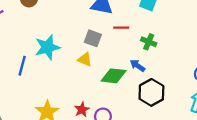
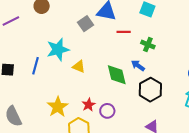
gray square: (93, 38) -> (86, 24), moved, turned 35
yellow triangle: (85, 59) -> (79, 67), moved
green diamond: (114, 76) -> (117, 75), turned 70

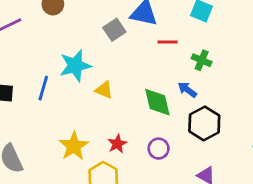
purple circle: (107, 111) -> (159, 149), moved

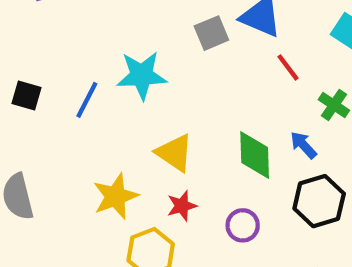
red line: (168, 42) -> (288, 67), turned 42
yellow triangle: (104, 90) -> (175, 153), moved, size x1.4

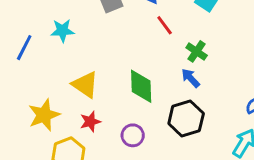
cyan star: (142, 75) -> (62, 31), size x0.7
blue arrow: (303, 145) -> (191, 78), moved

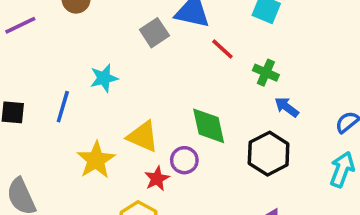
blue arrow: (191, 78) -> (287, 107), moved
yellow star: (44, 115) -> (96, 160), moved
purple circle: (133, 135) -> (184, 160), moved

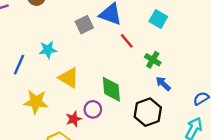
yellow triangle: (143, 136) -> (69, 78), moved
yellow star: (96, 160) -> (36, 102), turned 30

